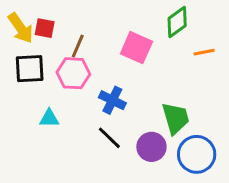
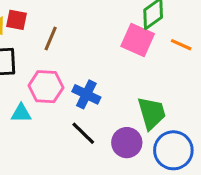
pink square: (136, 48) -> (138, 40), moved
orange line: (204, 52) -> (181, 45), turned 35
pink hexagon: (73, 73) -> (46, 87), moved

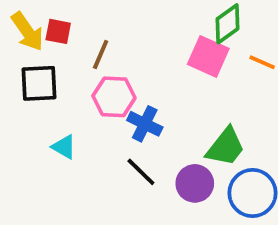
pink hexagon: (46, 87) -> (114, 97), moved
cyan triangle: (21, 113) -> (64, 147), turned 30
green trapezoid: (152, 113) -> (226, 147), turned 54

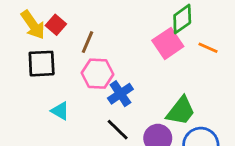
red square: (58, 31) -> (56, 25), turned 30
pink square: (208, 56) -> (168, 43), turned 32
blue cross: (145, 124) -> (120, 94), turned 30

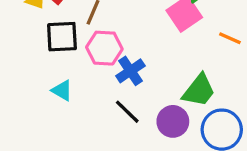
orange line: (208, 48) -> (230, 38), moved
black square: (42, 64) -> (62, 37), moved

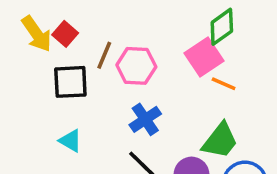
orange line: (230, 38) -> (224, 84), moved
pink hexagon: (104, 48) -> (136, 66), moved

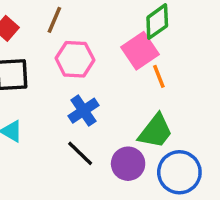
brown line: (104, 55) -> (54, 20), moved
orange line: (224, 84) -> (159, 76), turned 45

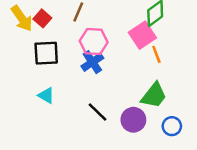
blue cross: (84, 111) -> (92, 62), moved
blue circle: (179, 172) -> (172, 126), size x0.6

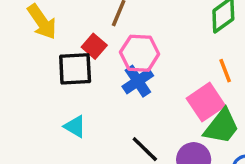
red square: (42, 18) -> (94, 46), moved
pink square: (142, 35) -> (206, 102), moved

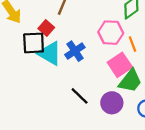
pink hexagon: (140, 53) -> (111, 33), moved
cyan triangle: (75, 126) -> (50, 53), moved, size x1.6

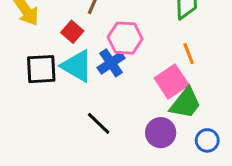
pink hexagon: (111, 33) -> (125, 38), moved
black square: (34, 43) -> (41, 69), moved
black line: (80, 96) -> (99, 123), moved

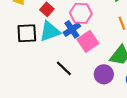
cyan triangle: (77, 66) -> (50, 31), turned -50
pink square: (172, 81) -> (88, 41), moved

